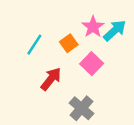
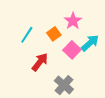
cyan arrow: (115, 31) -> (90, 43), moved

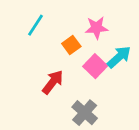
pink star: (73, 21) -> (97, 28), turned 30
cyan line: (27, 35) -> (36, 25), moved

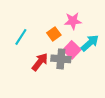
cyan line: (36, 25) -> (21, 37), moved
gray cross: (85, 113) -> (61, 59), moved, turned -36

